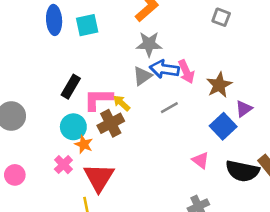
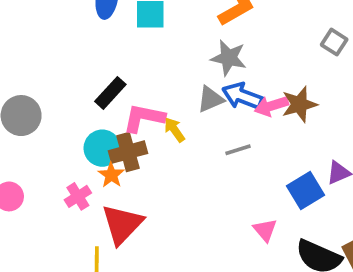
pink arrow: (186, 72) -> (271, 106), turned 85
brown star: (219, 85) -> (299, 104), moved
brown cross: (111, 123) -> (128, 152), moved

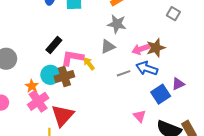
blue arrow: (242, 96) -> (147, 68), moved
orange star: (111, 175) -> (32, 86), moved
pink cross: (78, 196) -> (38, 101), size x1.5

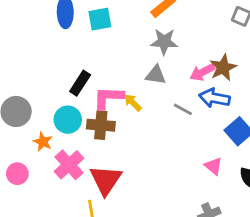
gray triangle: (108, 47) -> (156, 75), turned 42
gray line: (124, 73) -> (183, 109), turned 56
cyan circle: (50, 75) -> (68, 120), moved
brown cross: (64, 77) -> (101, 125), turned 30
orange star: (32, 86) -> (43, 142), moved

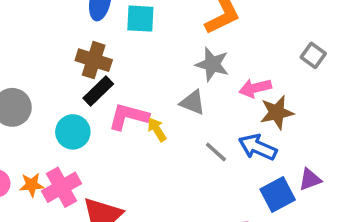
pink arrow: (202, 72) -> (255, 88), moved
brown cross: (101, 125) -> (94, 60), moved
orange star: (43, 142) -> (32, 185), moved, turned 30

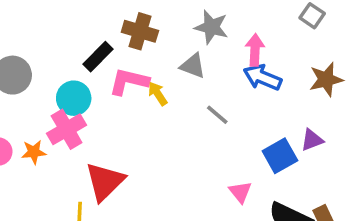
brown cross: (94, 60) -> (140, 31), moved
pink arrow: (255, 88) -> (255, 50), turned 108
brown star: (277, 112) -> (326, 79), moved
blue arrow: (258, 147) -> (262, 77), moved
pink cross: (62, 187) -> (67, 129), moved

